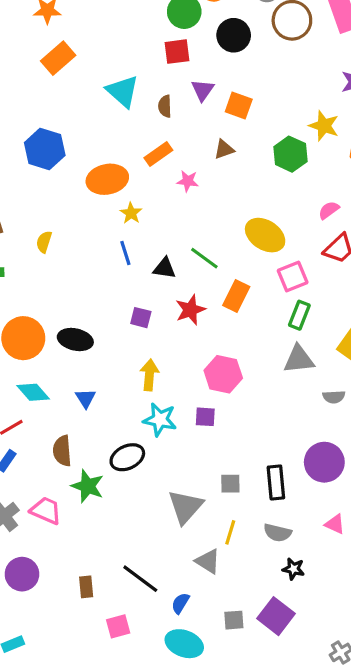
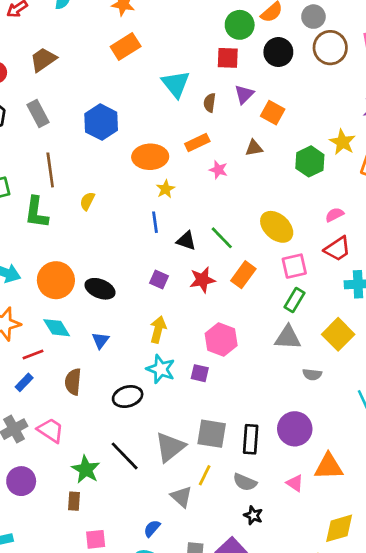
gray square: (230, 484) -> (212, 434), size x1.6
green star: (88, 486) -> (86, 469), moved
black line: (140, 579) -> (125, 456), moved

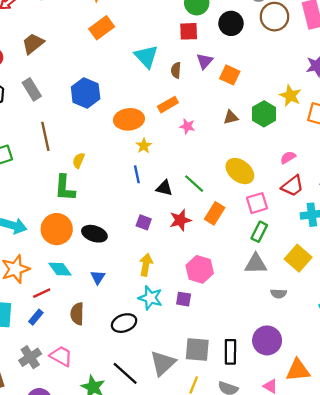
brown triangle: (254, 148) -> (231, 117), moved
green L-shape: (36, 212) -> (65, 188), moved

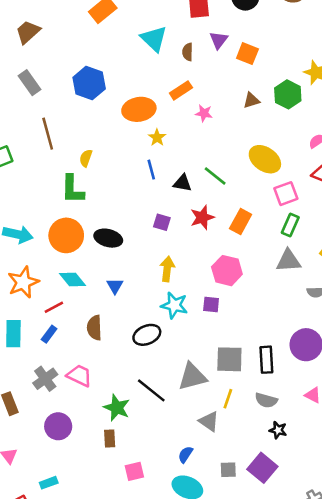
orange rectangle: (215, 213) -> (241, 222), moved
gray triangle: (163, 363) -> (192, 377), turned 32

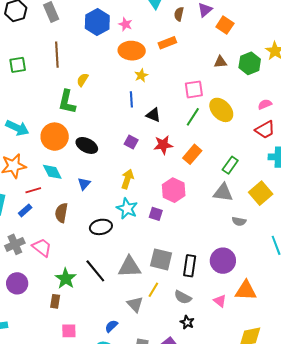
pink star: (204, 113) -> (125, 24), moved
green line: (215, 176) -> (193, 117), moved, turned 72
pink square: (286, 194) -> (194, 89), moved

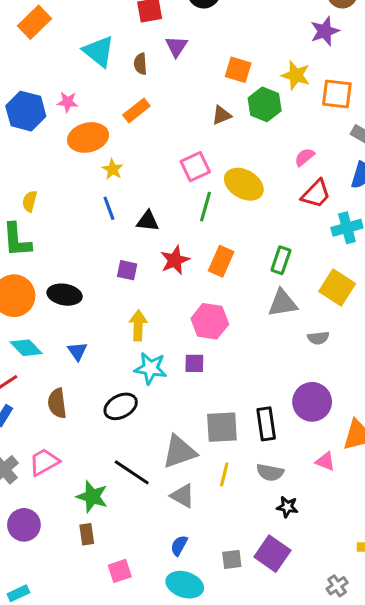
orange square: (225, 25) -> (238, 70), moved
pink trapezoid: (42, 247) -> (44, 462), turned -50
gray triangle: (135, 304) -> (183, 496), moved

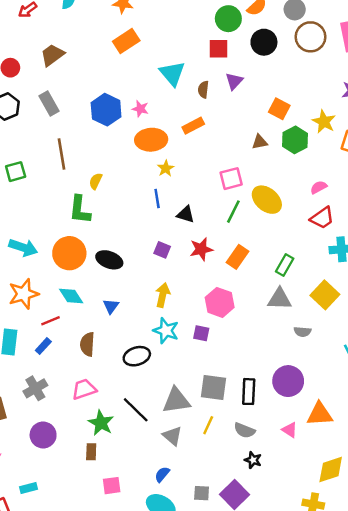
pink trapezoid: (44, 462) -> (84, 389), moved

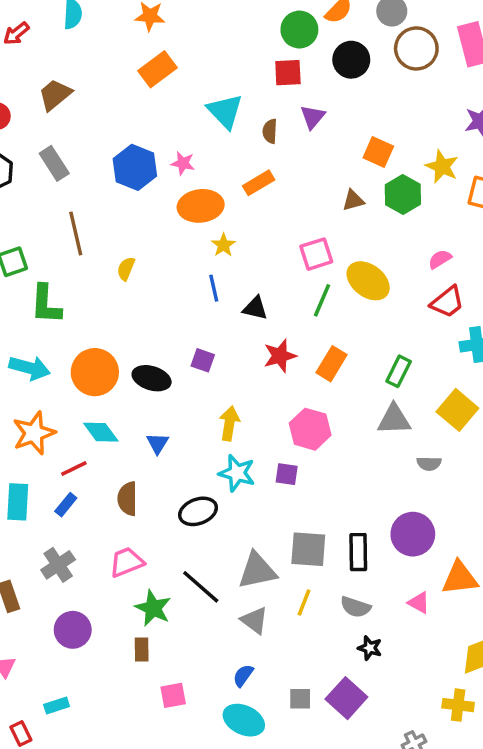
green L-shape: (80, 210) -> (46, 304), moved
purple square: (162, 250) -> (203, 360), moved

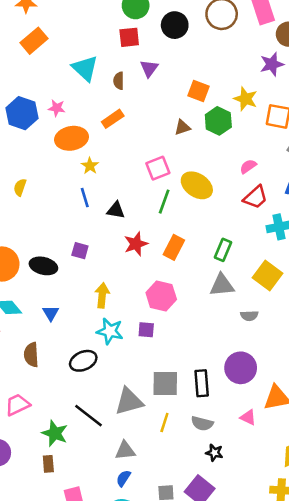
pink trapezoid: (127, 562) -> (17, 405), moved
gray triangle: (254, 620) -> (125, 451), moved, turned -40

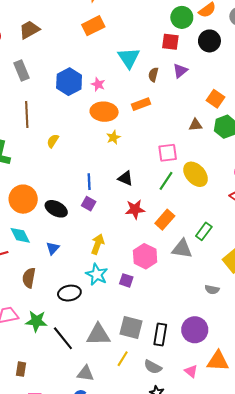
blue line: (85, 198) -> (89, 182), moved
gray triangle: (222, 285) -> (182, 249), moved
green star: (55, 433) -> (36, 321), moved, turned -30

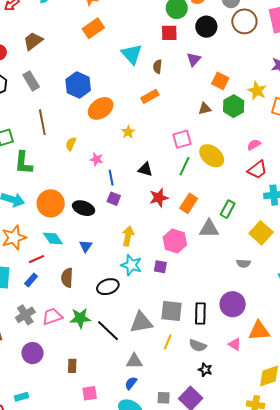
purple triangle: (180, 71) -> (194, 59), moved
pink star: (98, 84) -> (97, 159), moved
orange ellipse: (104, 112) -> (101, 108), moved, turned -30

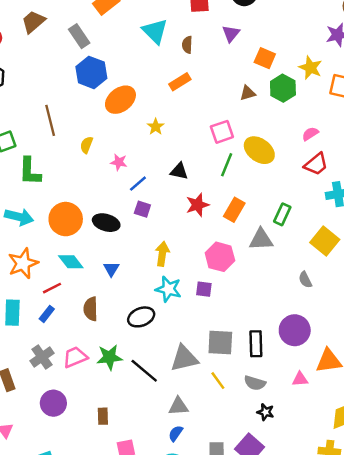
gray rectangle: (31, 81) -> (79, 36), moved
blue line: (111, 178) -> (138, 184), turned 63
gray semicircle: (243, 263) -> (305, 280), turned 64
yellow line: (168, 342) -> (218, 381), turned -56
pink triangle: (235, 344) -> (300, 379), turned -32

